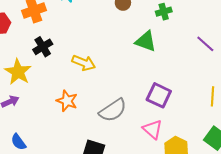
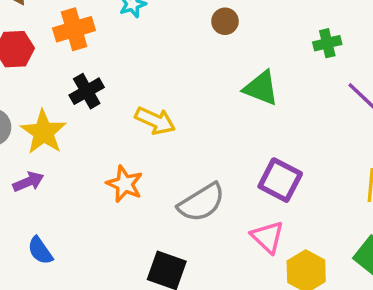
green cross: (164, 12) -> (327, 43), moved

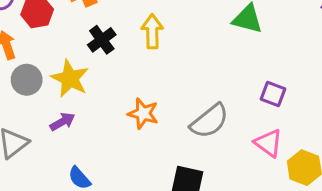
yellow arrow: (155, 121) -> (152, 31), moved, turned -108
purple square: (280, 180) -> (273, 94), size x0.7

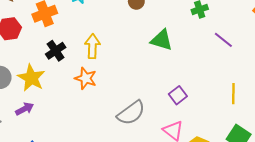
purple square: (273, 94) -> (178, 95), turned 30
orange star: (143, 114) -> (86, 78), moved

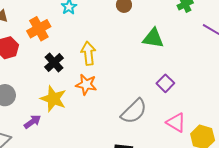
yellow star: (31, 78) -> (53, 99), moved
purple square: (178, 95) -> (165, 83), moved

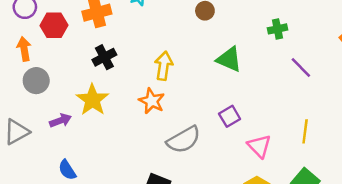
yellow arrow: (88, 53) -> (164, 66), moved
orange star: (86, 85) -> (152, 101), moved
pink triangle: (176, 122) -> (259, 146), moved

